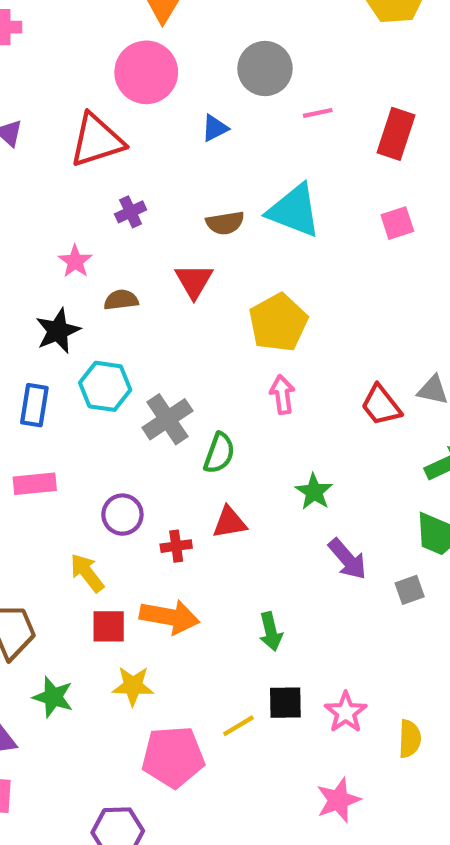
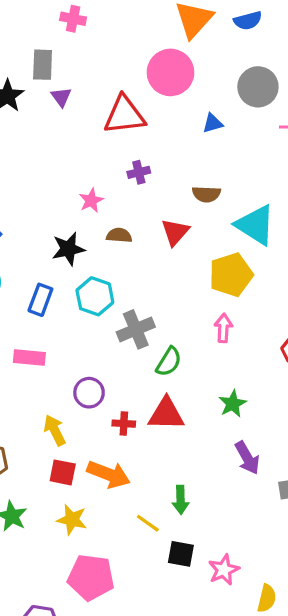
cyan triangle: (294, 211) -> (255, 225), moved
red triangle: (229, 522) -> (166, 414), size x1.4
yellow line: (238, 726) -> (148, 523), moved, turned 55

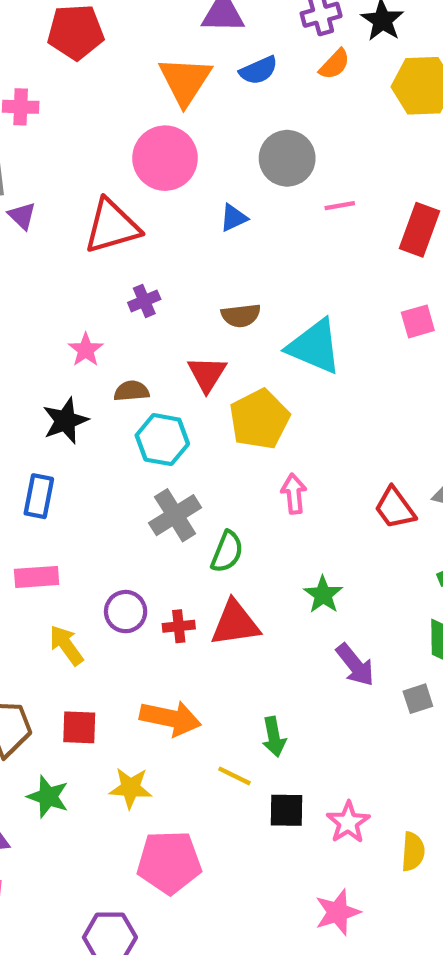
yellow pentagon: (231, 275) -> (259, 419), moved
cyan hexagon: (95, 296) -> (162, 440), moved
red cross: (124, 424) -> (179, 626), moved
yellow arrow: (55, 430) -> (66, 645), moved
red square: (63, 472) -> (79, 727), moved

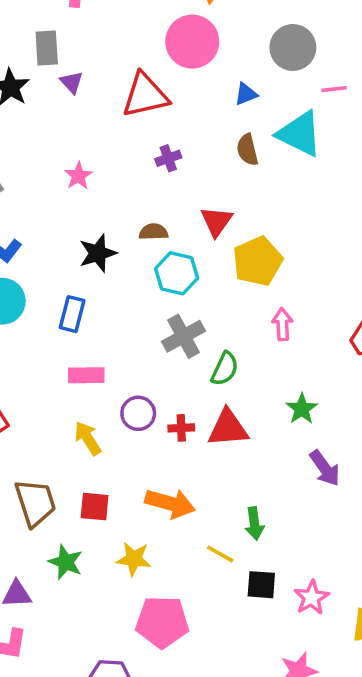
brown semicircle: (241, 315) -> (247, 150), moved, turned 80
cyan triangle: (314, 347) -> (300, 134), moved
pink star: (86, 350) -> (78, 176), moved
pink rectangle: (37, 577) -> (86, 375), moved

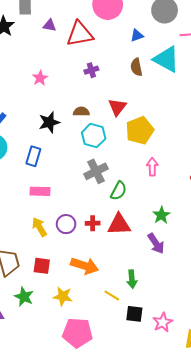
purple triangle: (72, 82) -> (50, 25), moved, turned -40
purple circle: (138, 413) -> (66, 224), moved
purple arrow: (325, 468) -> (156, 243), moved

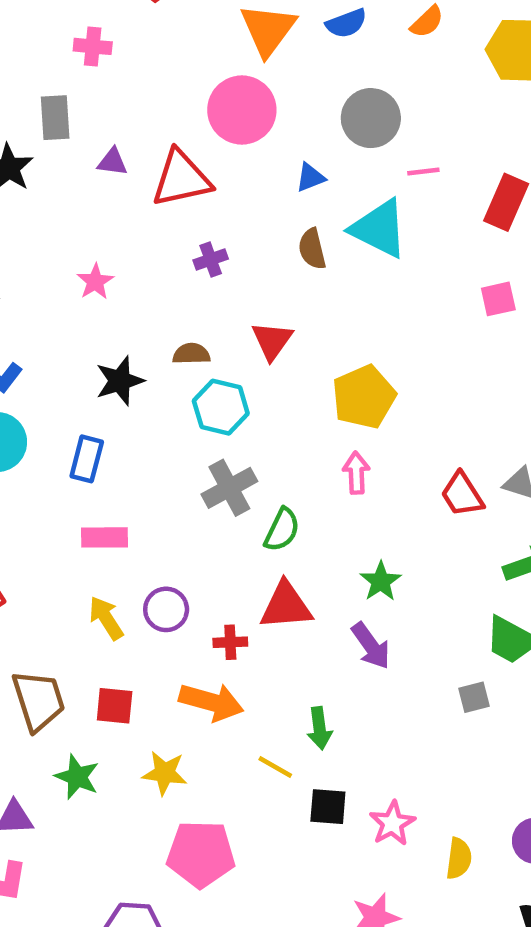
yellow pentagon: (140, 131) -> (364, 397), moved
red cross: (93, 223) -> (230, 642), moved

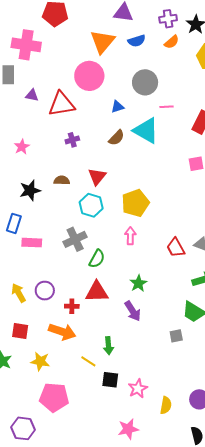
pink cross: (93, 46) -> (26, 45), size x1.8
brown semicircle: (312, 249) -> (116, 138), turned -126
cyan hexagon: (221, 407) -> (91, 205), moved
pink rectangle: (104, 537) -> (32, 243), moved

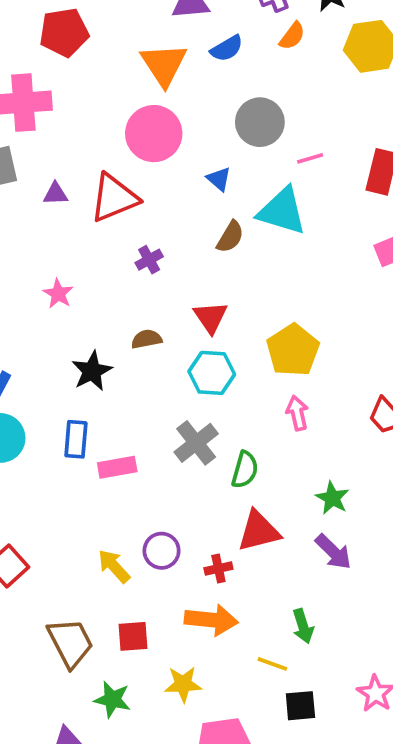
blue triangle: (117, 107) -> (219, 179), turned -48
black square: (110, 380) -> (300, 706), moved

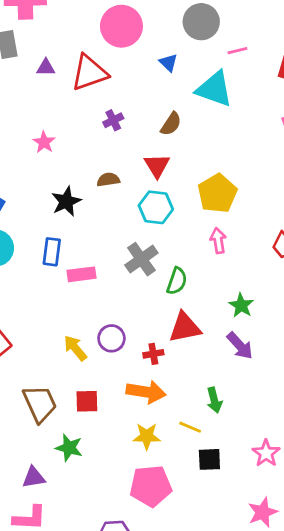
brown semicircle: (230, 237) -> (171, 124), moved
yellow star: (183, 684) -> (147, 436), moved

